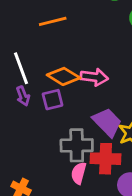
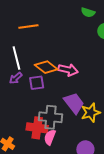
orange line: (53, 21) -> (28, 26), moved
purple arrow: (23, 96) -> (16, 78), turned 64
red cross: (106, 159) -> (37, 128), moved

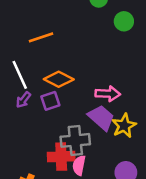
orange line: (28, 26) -> (41, 37), moved
pink arrow: (68, 70) -> (108, 94), moved

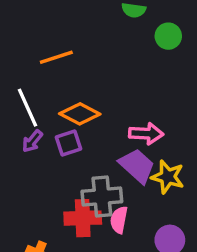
yellow star: (124, 126) -> (168, 177), turned -30
pink semicircle: (79, 165) -> (119, 220), moved

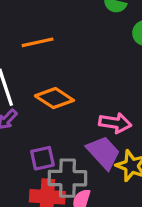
purple square: (69, 143) -> (42, 158), moved

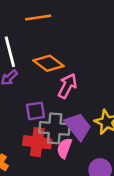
pink arrow: (115, 123) -> (67, 86), moved, turned -75
purple trapezoid: (103, 152) -> (78, 126), moved

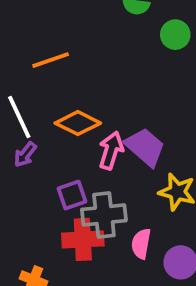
purple trapezoid: (78, 126) -> (145, 147), moved
pink semicircle: (64, 148) -> (141, 244), moved

